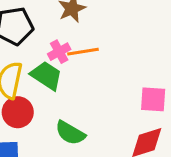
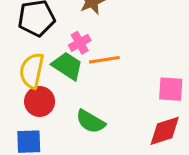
orange line: (83, 52) -> (104, 60), moved

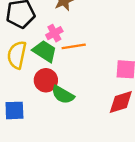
red circle: (40, 101) -> (46, 80), moved

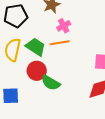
pink cross: (54, 33) -> (64, 26), moved

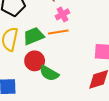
green trapezoid: (36, 47) -> (34, 36), turned -55

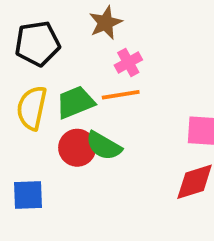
green semicircle: (49, 73) -> (104, 146), moved

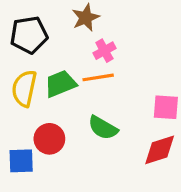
green semicircle: (104, 146) -> (103, 128), moved
red circle: (77, 148) -> (49, 139), moved

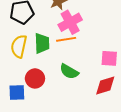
pink cross: (104, 51) -> (70, 22), size x1.6
green trapezoid: (60, 84) -> (42, 43), turned 110

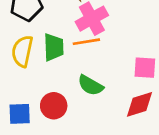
red circle: (35, 78) -> (54, 106), moved

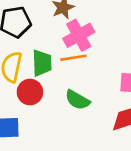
red circle: (54, 106) -> (30, 92), moved

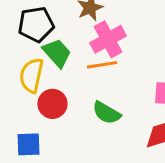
green trapezoid: (42, 63) -> (57, 53), moved, turned -40

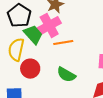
black pentagon: (36, 24) -> (19, 16), turned -30
pink cross: (108, 39) -> (49, 26), moved

